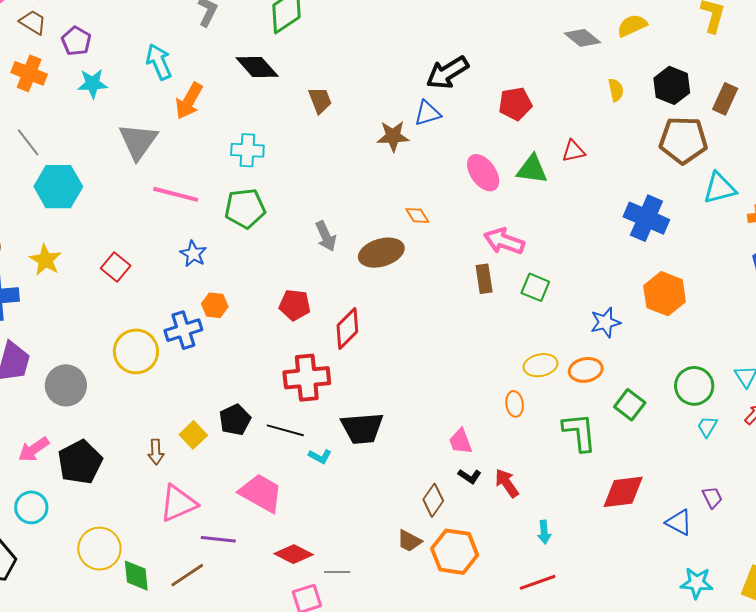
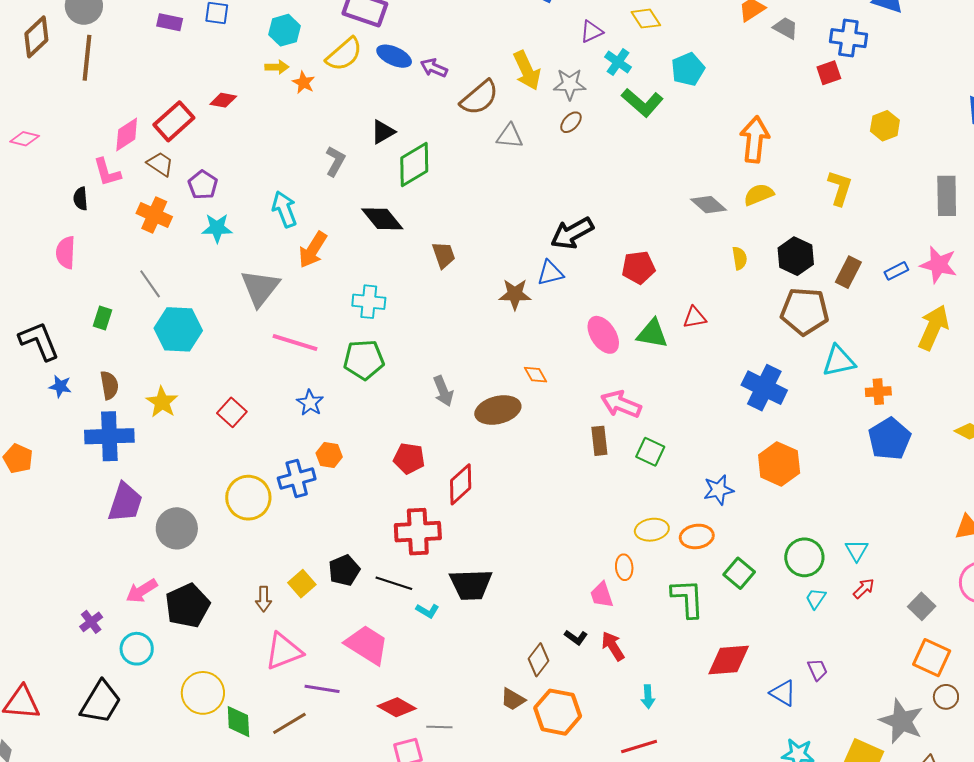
pink trapezoid: (461, 441) -> (602, 595), moved

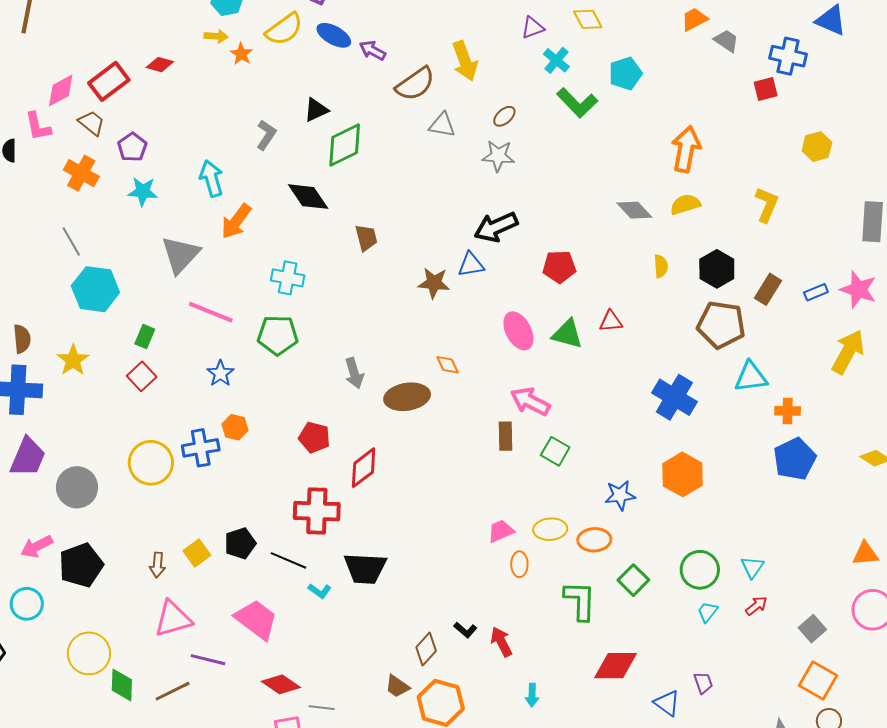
gray star: (570, 84) -> (498, 156), moved
green rectangle: (102, 318) -> (145, 336), moved
pink trapezoid: (602, 595) -> (501, 531), moved, turned 80

